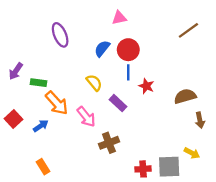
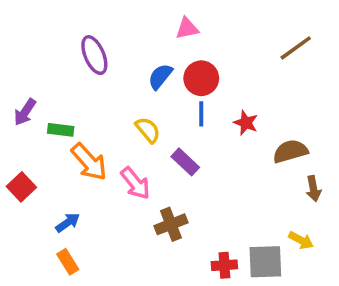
red star: (146, 86) -> (246, 123), moved
blue arrow: (41, 126) -> (68, 222), moved

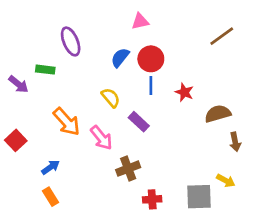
purple arrow: (25, 112) -> (18, 84), turned -85
green rectangle: (61, 130) -> (45, 70), moved
red cross: (224, 265) -> (152, 199), moved

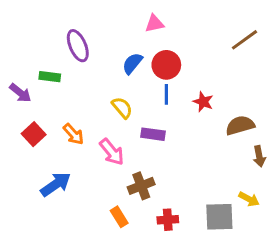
orange arrow: (67, 122) -> (73, 134), size x0.7
purple rectangle: (139, 122) -> (153, 134), turned -35
red square: (16, 140) -> (34, 134), moved
blue arrow: (51, 167) -> (56, 184), size x1.5
orange rectangle: (51, 197) -> (119, 217), moved

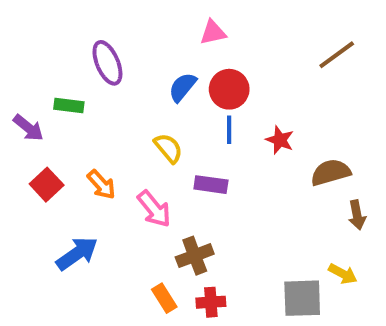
red cross: (168, 220) -> (211, 302), moved

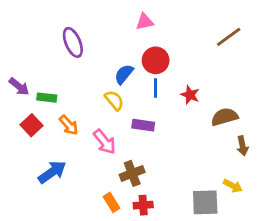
blue semicircle: (183, 87) -> (124, 74), moved
green rectangle: (69, 105) -> (47, 98), moved

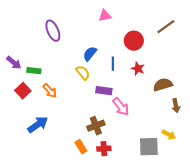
red circle: (156, 60) -> (134, 41), moved
pink arrow: (105, 142) -> (121, 107), moved

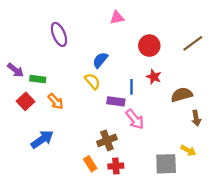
brown line: (166, 27) -> (193, 43), moved
blue line: (113, 64) -> (131, 87), moved

